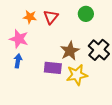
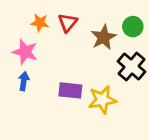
green circle: (86, 14) -> (133, 27), moved
brown star: (70, 51) -> (104, 37), moved

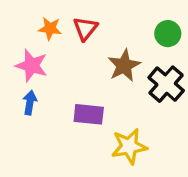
brown star: (104, 37) -> (124, 66), moved
yellow star: (102, 100) -> (129, 146), moved

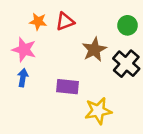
red triangle: (85, 29) -> (65, 22), turned 30

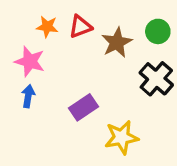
brown star: (94, 50) -> (117, 42), moved
purple rectangle: (67, 87) -> (84, 107), turned -40

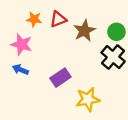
green circle: (158, 31) -> (116, 32), moved
blue arrow: (28, 96) -> (20, 70), turned -77

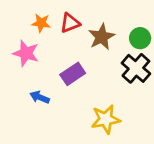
blue arrow: (20, 70) -> (40, 97), moved
purple rectangle: (60, 78) -> (73, 74), moved

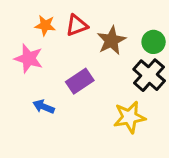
yellow star: (106, 119) -> (129, 117), moved

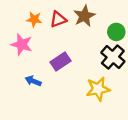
brown star: (111, 40) -> (84, 16), moved

